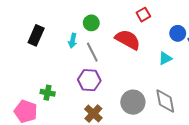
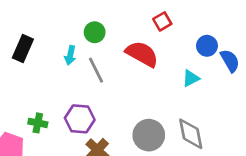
purple hexagon: (89, 80) -> (80, 119), moved

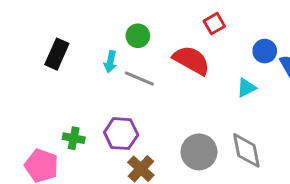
gray line: (96, 70) -> (139, 79), turned -40

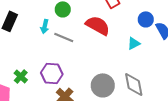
green cross: (74, 138) -> (21, 76), turned 32

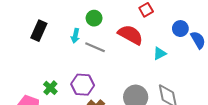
cyan triangle: (134, 43) -> (160, 53), moved

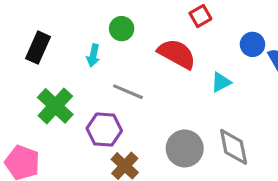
gray line: (95, 47) -> (128, 92), moved
green cross: (50, 88) -> (55, 106), moved, size x1.6

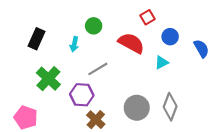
blue circle: (252, 44) -> (170, 37), moved
gray line: (128, 92) -> (98, 69), turned -54
gray diamond: (234, 147) -> (170, 107), turned 32

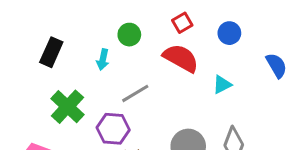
red square: (147, 17) -> (182, 23), moved
blue circle: (170, 37) -> (229, 33), moved

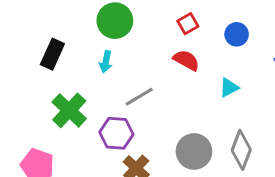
green circle: (129, 35) -> (115, 21), moved, size x1.5
red semicircle: (181, 58) -> (186, 60), size x0.7

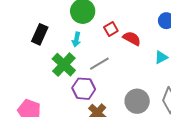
red square: (188, 24) -> (111, 29), moved
green cross: (69, 110) -> (64, 65), moved

